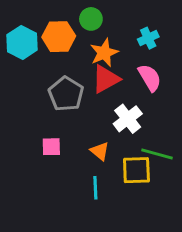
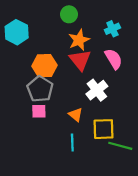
orange hexagon: (59, 37) -> (44, 66), moved
red triangle: (106, 79) -> (80, 60), turned -40
gray pentagon: (66, 94) -> (40, 89), moved
green line: (157, 154) -> (120, 146), moved

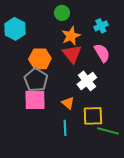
pink square: (39, 111) -> (35, 100), size x1.6

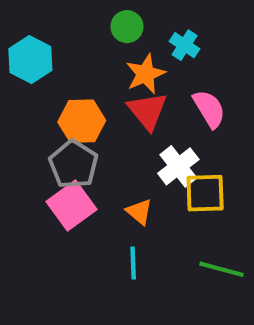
cyan cross: (101, 26) -> (185, 45), moved, turned -32
pink square: (35, 100) -> (71, 205), turned -35
yellow square: (93, 116) -> (205, 193), moved

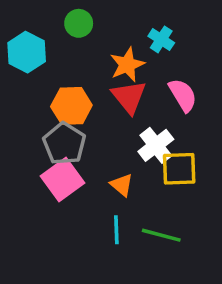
green circle: (127, 27) -> (79, 23), moved
green line: (222, 269) -> (161, 235), moved

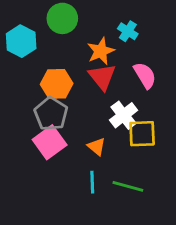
green circle: (79, 23) -> (62, 18), size x1.4

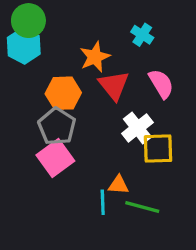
green circle: (62, 18) -> (28, 21), moved
orange star: (101, 51) -> (95, 57), moved
orange triangle: (97, 147) -> (119, 185), moved, turned -36

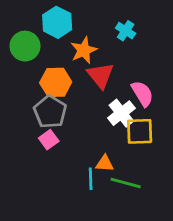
green circle: (28, 21) -> (25, 46), moved
cyan hexagon: (24, 46) -> (57, 22), moved
pink semicircle: (161, 84) -> (142, 94), moved
pink square: (55, 158) -> (49, 140), size x0.6

